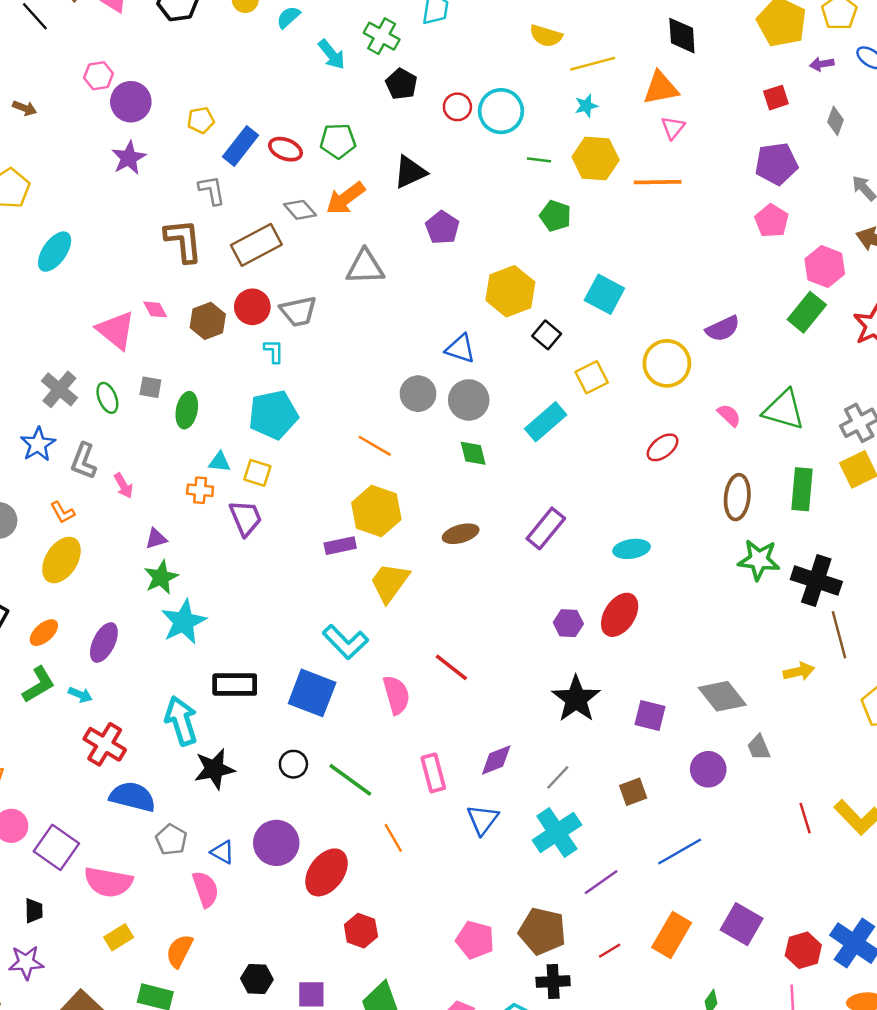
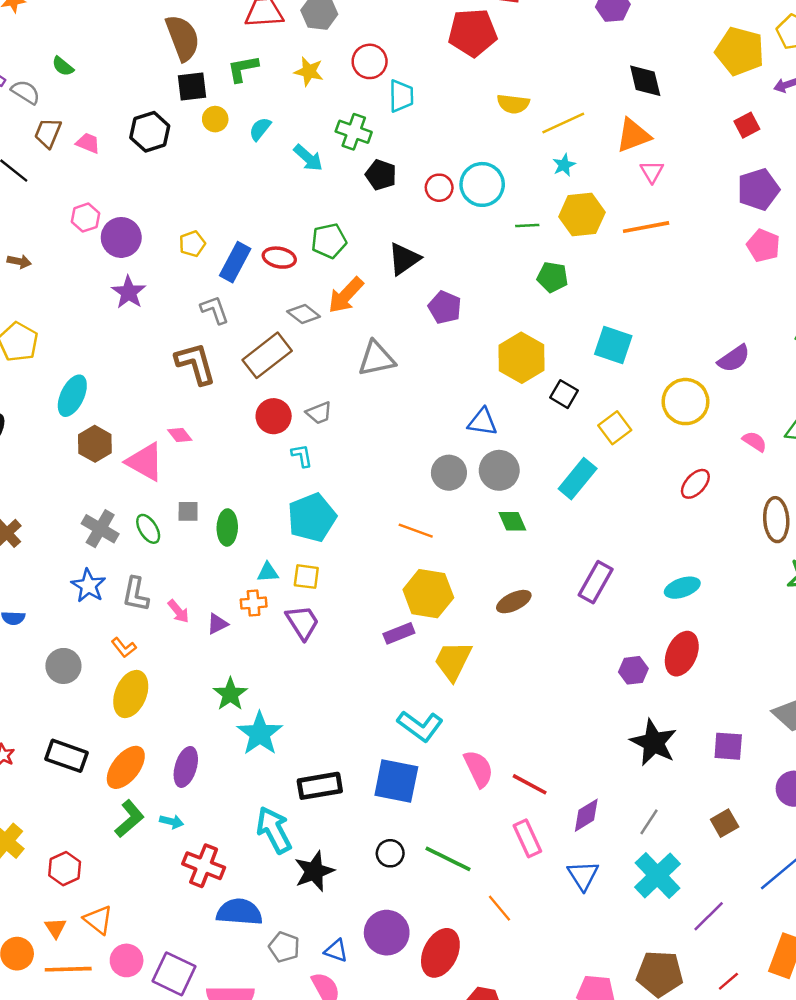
gray trapezoid: (298, 311) -> (319, 413), size x0.7
brown hexagon: (208, 321) -> (95, 444), moved
purple triangle: (156, 539) -> (217, 624), moved
orange ellipse: (44, 633) -> (126, 767), size x1.5
red line: (451, 667) -> (530, 784), moved

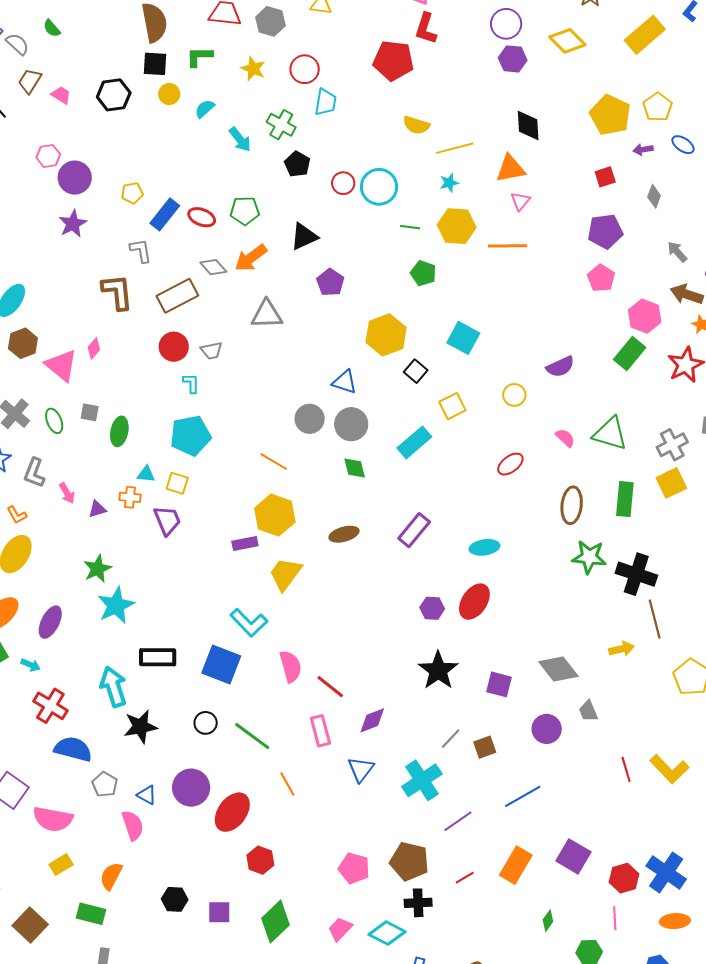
yellow circle: (685, 402) -> (514, 395), size x0.6
pink diamond: (180, 435) -> (94, 348), turned 70
gray line: (649, 822) -> (451, 739), moved

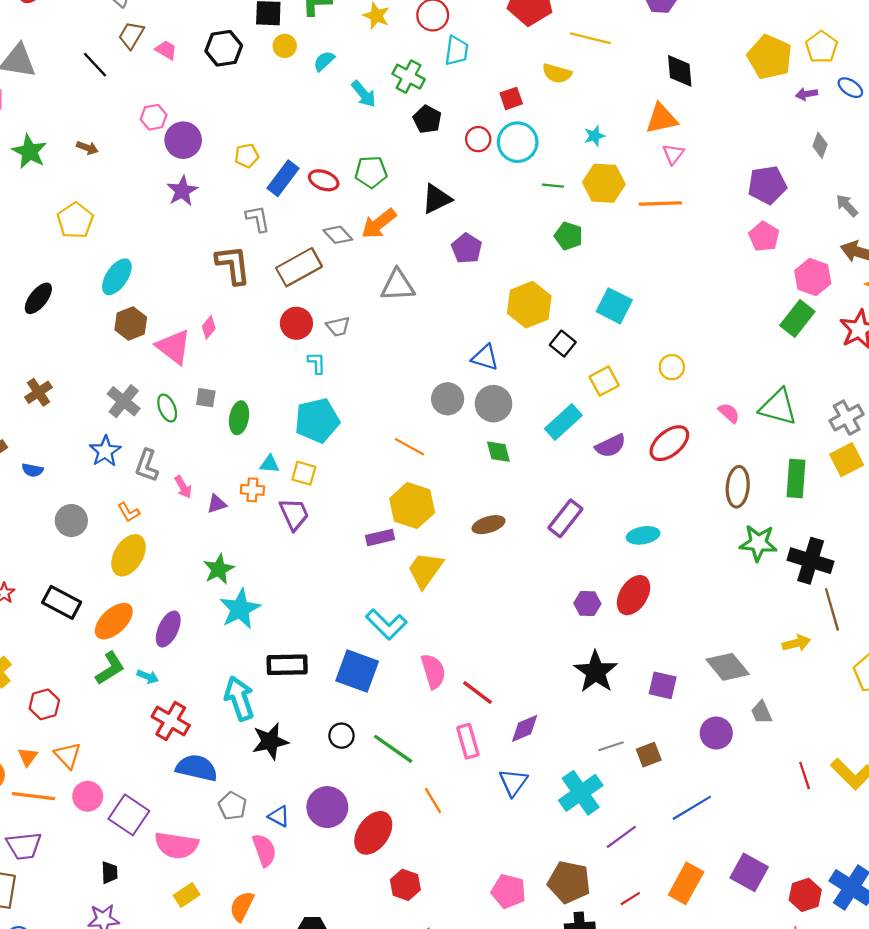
yellow line: (455, 148) -> (590, 38), moved, turned 30
red square: (605, 177) -> (511, 98), moved
purple semicircle: (560, 367) -> (611, 446), moved
red ellipse: (510, 464) -> (669, 443), size x1.4
gray line: (451, 739) -> (611, 746), turned 30

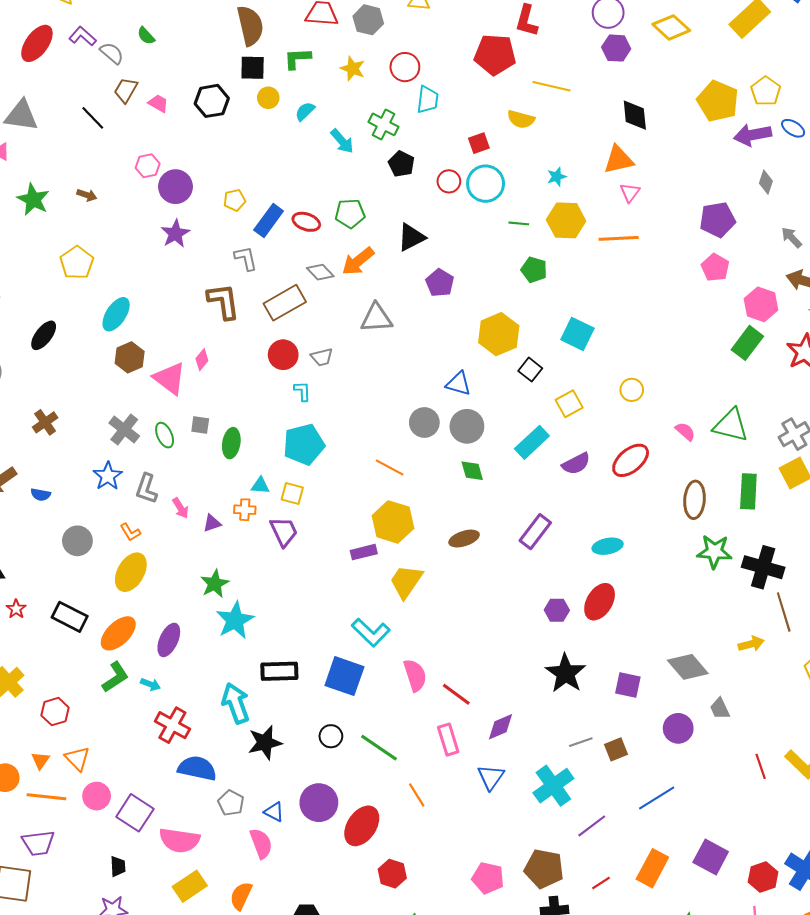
purple arrow: (807, 94) -> (753, 135), size x1.8
yellow rectangle: (187, 895) -> (190, 886), size x1.4

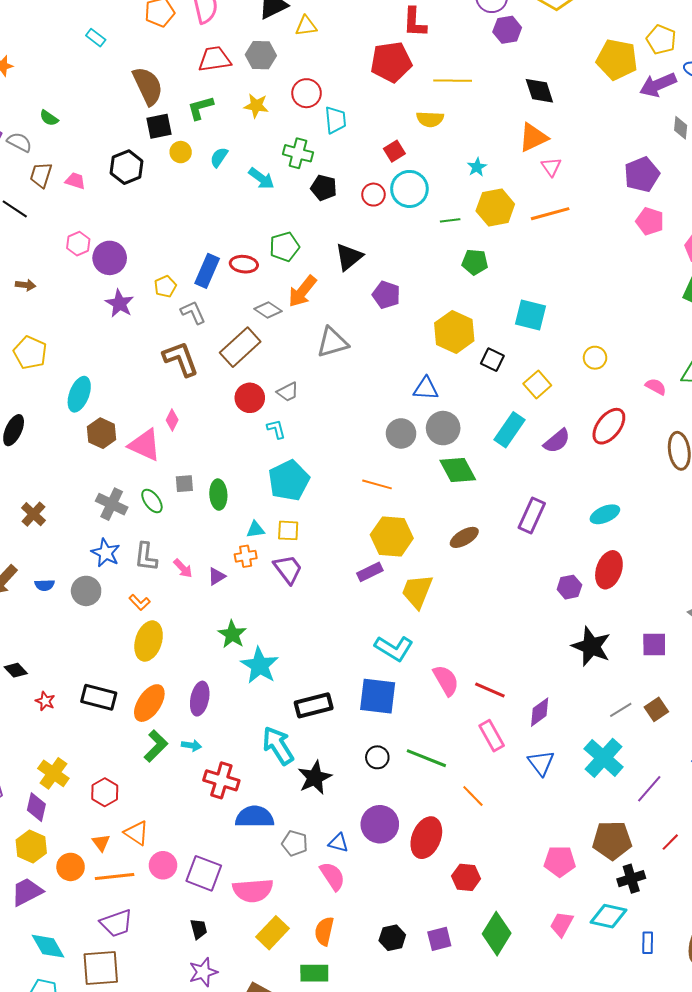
yellow pentagon: (235, 200) -> (165, 286), moved
green diamond: (472, 471) -> (458, 470), size x1.5
gray circle: (77, 541) -> (86, 591), moved

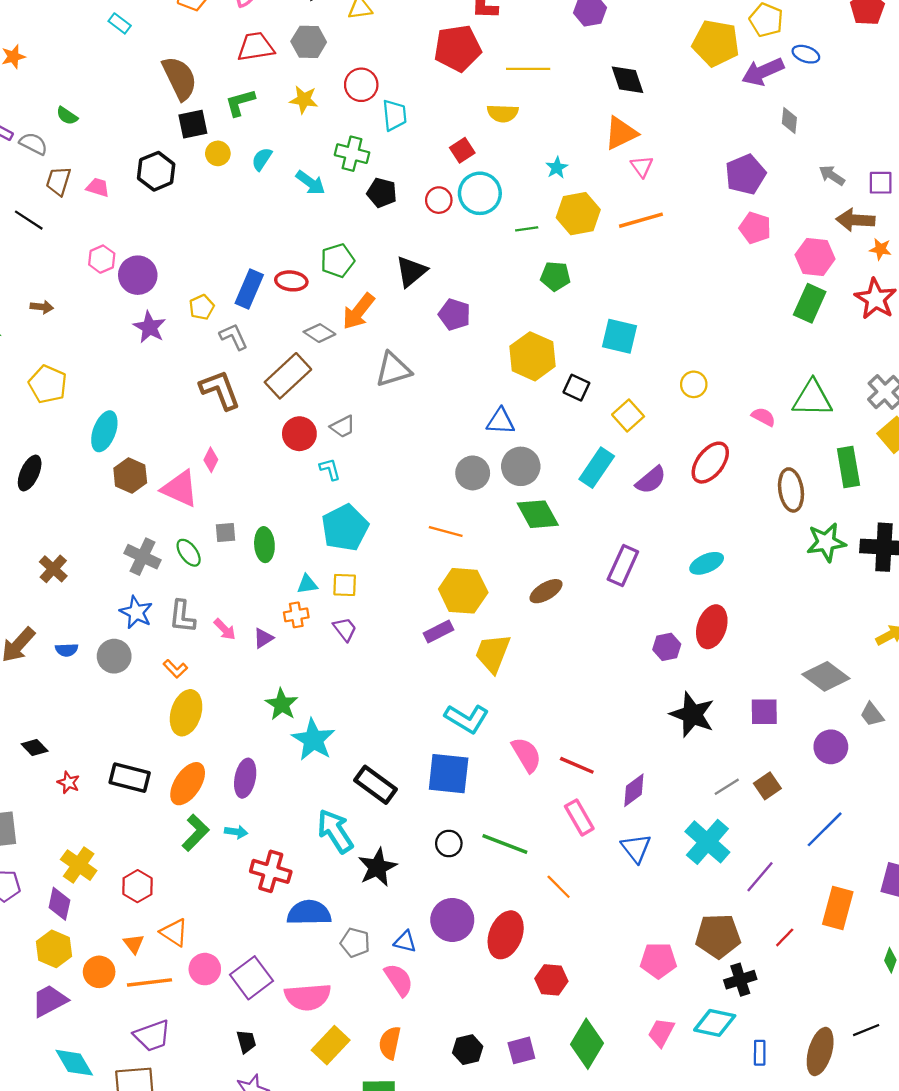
purple trapezoid: (288, 569) -> (345, 629), size x0.7
black rectangle: (314, 705) -> (375, 785), turned 51
purple square: (204, 873) -> (252, 978), turned 33

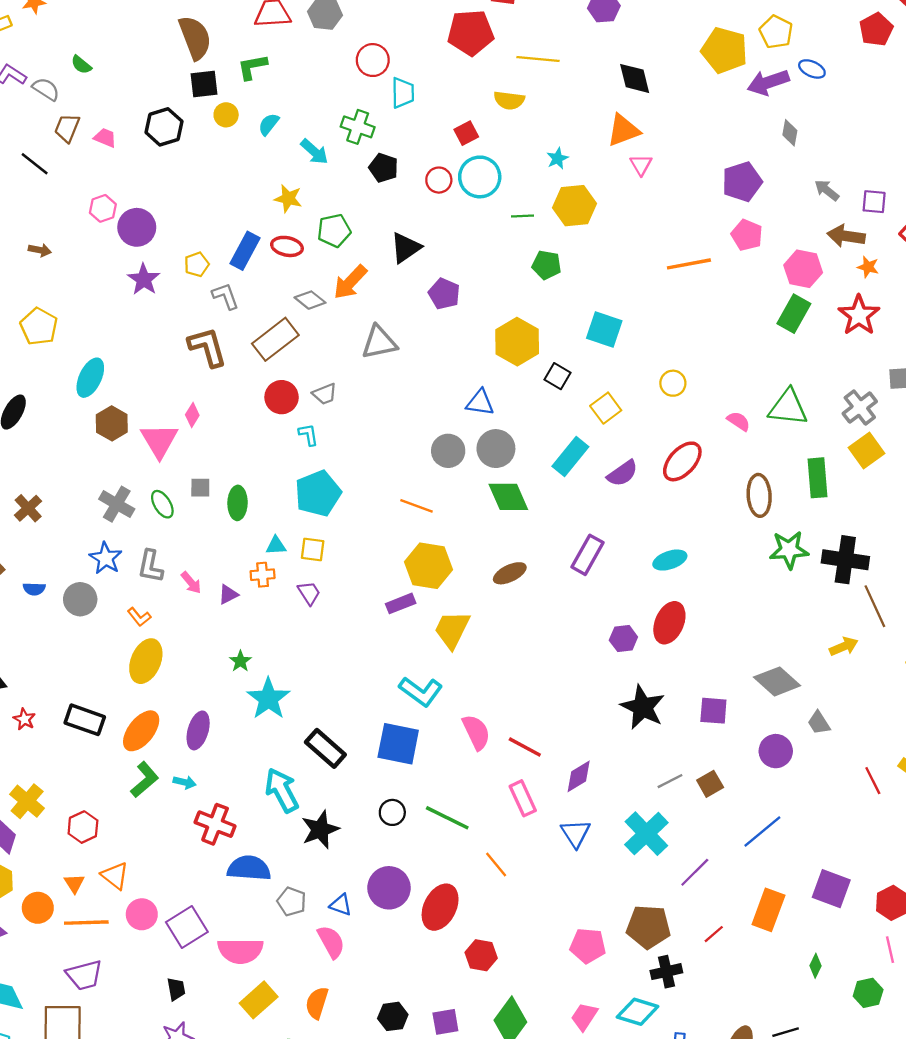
yellow star: (304, 100) -> (288, 199), moved
orange line: (641, 220) -> (689, 264), moved
pink triangle: (180, 489) -> (159, 440), turned 30
green star: (282, 704) -> (240, 661), size x0.7

